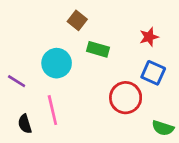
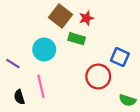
brown square: (77, 20) -> (60, 16), size x1.5
red star: (149, 37) -> (86, 18), moved

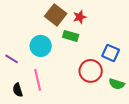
green semicircle: (127, 100) -> (117, 84), moved

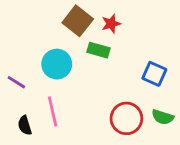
red circle: (91, 71) -> (126, 118), moved

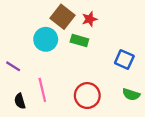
cyan circle: (57, 64) -> (46, 39), moved
red circle: (126, 118) -> (87, 96), moved

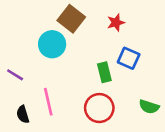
red star: (90, 19) -> (116, 23), moved
green rectangle: (79, 40) -> (104, 72), moved, turned 60
blue square: (124, 60) -> (129, 58), moved

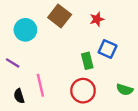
cyan circle: (52, 44) -> (25, 30), moved

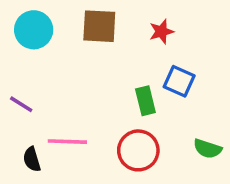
brown square: (60, 16) -> (99, 26), turned -35
cyan circle: (25, 30) -> (34, 30), moved
pink line: (40, 85) -> (67, 142), turned -75

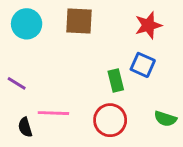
red star: (161, 32) -> (148, 25), moved, size x1.4

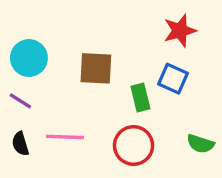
brown square: (79, 21) -> (96, 68), moved
cyan circle: (27, 24) -> (29, 58), moved
black semicircle: (25, 127) -> (20, 144), moved

